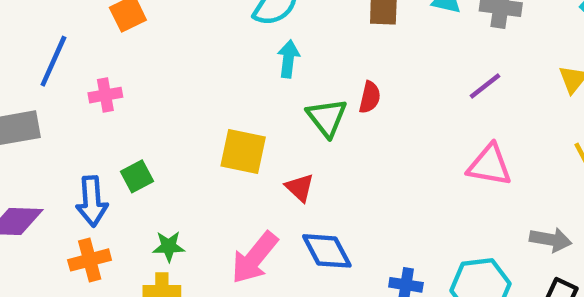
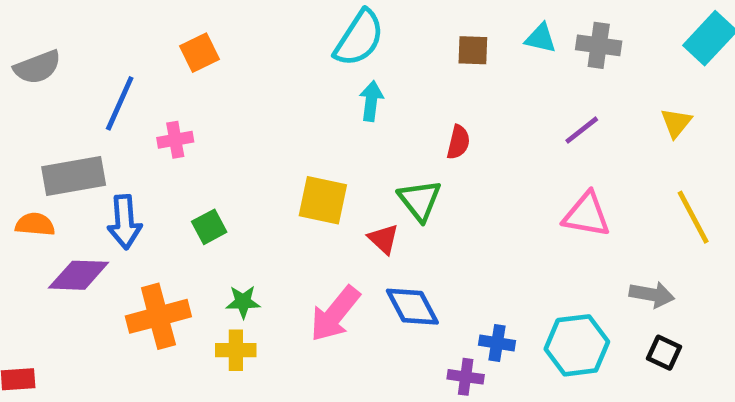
green triangle: (327, 118) -> (420, 200), moved
blue arrow: (92, 201) -> (125, 222), moved
orange cross: (90, 260) -> (158, 316), size x1.4

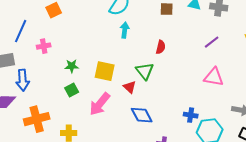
green square: (209, 227) -> (72, 90), moved
green star: (243, 302) -> (72, 66), moved
pink arrow: (335, 314) -> (100, 104), moved
blue cross: (497, 343) -> (191, 115), moved

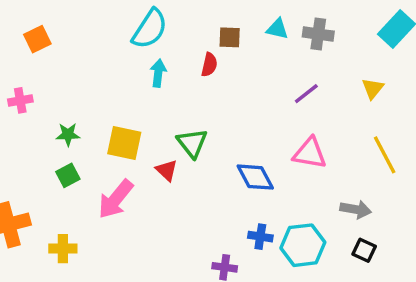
red semicircle: (161, 47) -> (209, 65), moved
blue diamond: (142, 115) -> (255, 177), moved
blue cross: (191, 115) -> (260, 237), moved

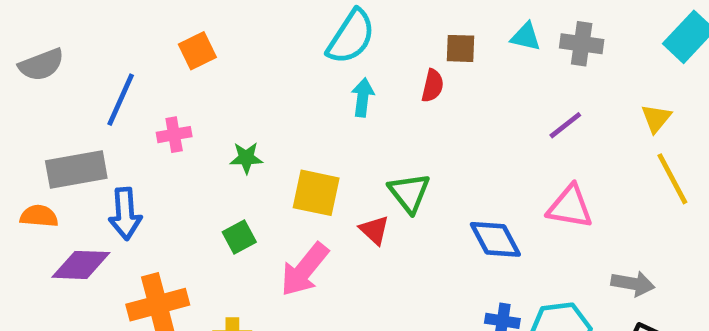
green star: (68, 134) -> (246, 158), moved
yellow line: (385, 155) -> (672, 179), moved

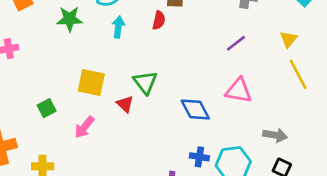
green star: (246, 158) -> (70, 19), moved, size x1.4
pink arrow: (304, 270) -> (84, 127), size x0.7

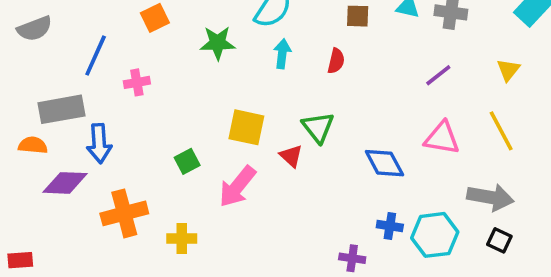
red semicircle: (159, 20) -> (336, 61), moved
yellow line: (298, 74) -> (501, 131), moved
pink arrow: (84, 127) -> (237, 186), size x1.4
gray arrow: (275, 135) -> (490, 197), size x1.4

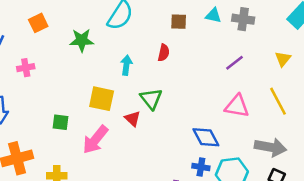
cyan arrow: (282, 54) -> (126, 65), moved
green square: (187, 161) -> (61, 122), turned 35
blue diamond: (384, 163) -> (206, 137), moved

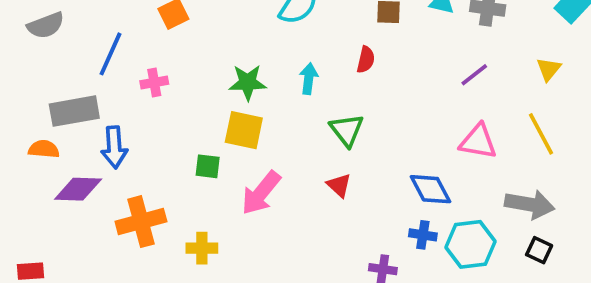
green star: (82, 40) -> (248, 82), moved
yellow square: (102, 99) -> (244, 130), moved
red triangle: (133, 119) -> (339, 185), moved

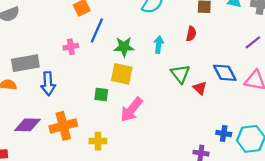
blue line: (110, 54) -> (97, 31), moved
red triangle: (339, 185) -> (200, 88), moved
purple diamond: (78, 189) -> (27, 125), moved
blue diamond: (431, 189) -> (225, 73), moved

